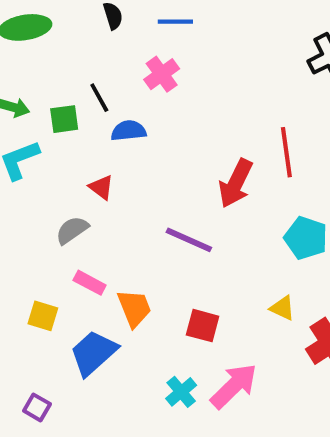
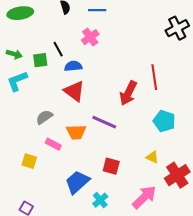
red triangle: (101, 187) -> (74, 91), moved, size x1.6
orange trapezoid: (134, 308) -> (76, 132), moved, turned 110
blue trapezoid: (93, 353) -> (77, 182), moved
pink arrow: (234, 386) -> (144, 197), moved

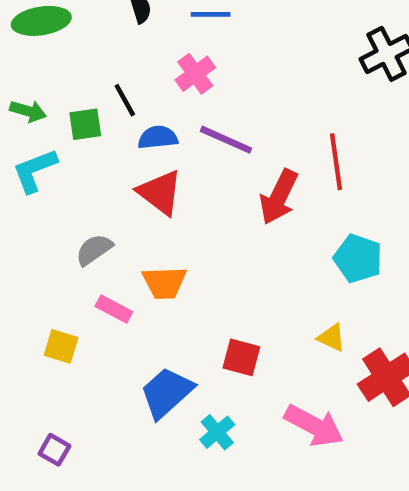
purple line: (104, 122) -> (226, 140), moved
pink arrow: (144, 197) -> (314, 426), turned 72

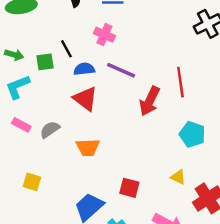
pink cross: (195, 74) -> (104, 35), turned -30
pink rectangle: (114, 309) -> (21, 125), moved

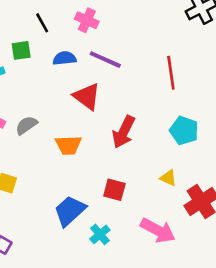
black line: (66, 49) -> (42, 23), moved
red triangle: (85, 99) -> (87, 96), moved
red arrow: (150, 101) -> (124, 132), moved

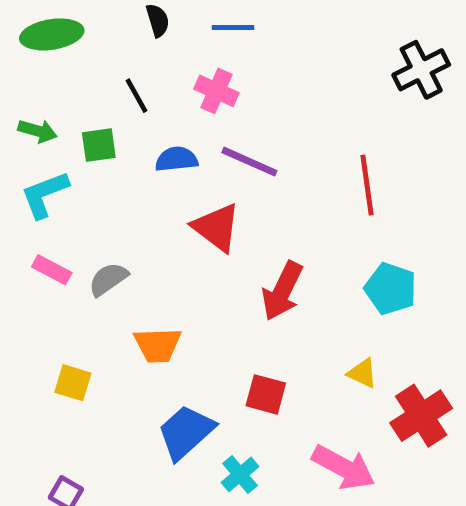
orange trapezoid: (68, 145) -> (158, 345), moved

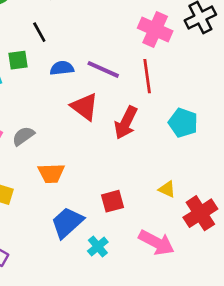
pink cross: (216, 91) -> (155, 29), moved, size x1.4
red line: (367, 185) -> (147, 76), moved
cyan pentagon: (391, 289) -> (183, 123), moved
red arrow: (282, 291) -> (126, 123), moved
red square: (266, 394) -> (113, 201), turned -30

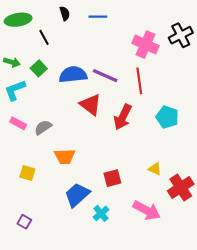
black line: (39, 32) -> (44, 37), moved
green square: (18, 60) -> (39, 68), turned -35
blue semicircle: (62, 68) -> (73, 75), size x1.5

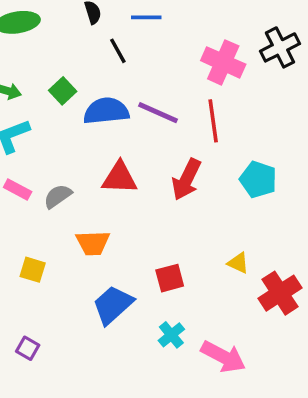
black line: (44, 37) -> (118, 51), moved
green square: (39, 68) -> (63, 91), moved
red triangle: (91, 105) -> (120, 178), moved, turned -35
pink arrow: (147, 210) -> (223, 357), moved
cyan cross: (101, 213) -> (171, 335), moved

